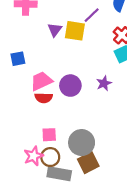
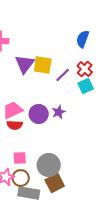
purple line: (92, 15) -> (63, 75), moved
purple triangle: (55, 30) -> (25, 64), size x1.5
purple star: (104, 83) -> (59, 112), moved

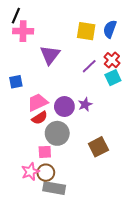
yellow square: (43, 65) -> (86, 31), moved
red semicircle: (15, 125) -> (40, 118), turned -35
gray circle: (49, 165) -> (57, 133), moved
brown square: (55, 183) -> (98, 147), moved

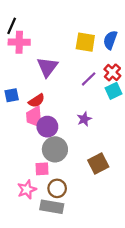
pink trapezoid: (38, 102) -> (34, 117), turned -70
purple circle: (64, 107) -> (47, 127), moved
red semicircle: (40, 118) -> (37, 101), moved
brown circle: (46, 173) -> (57, 188), moved

